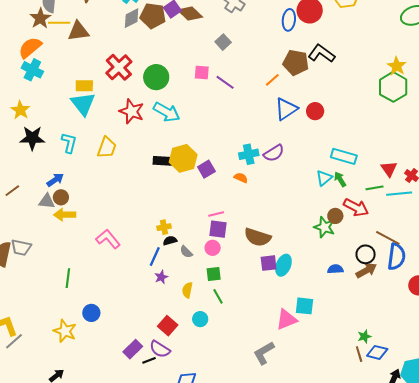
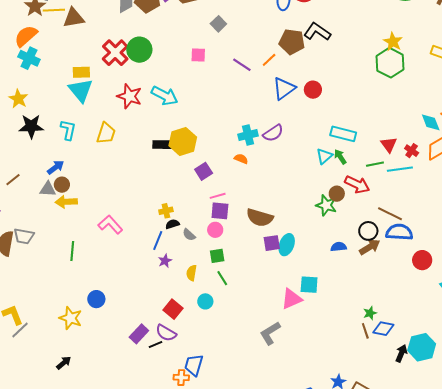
green circle: (156, 77) -> (139, 50), moved
purple line: (225, 82) -> (242, 65), moved
purple square: (206, 169) -> (204, 171), moved
blue semicircle: (396, 257) -> (399, 232), turned -92
green line: (68, 278) -> (72, 251), moved

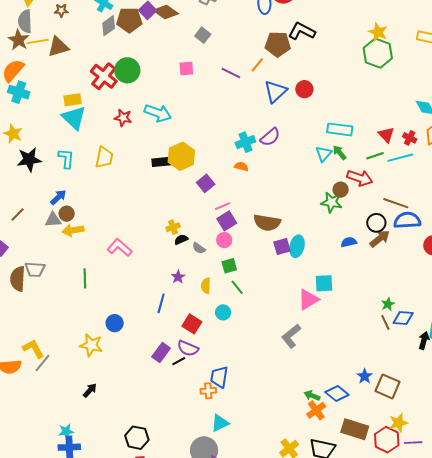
red star: (129, 96) -> (123, 118), size x0.7
purple square: (220, 211) -> (227, 221), turned -30
blue line: (158, 240) -> (161, 303), moved

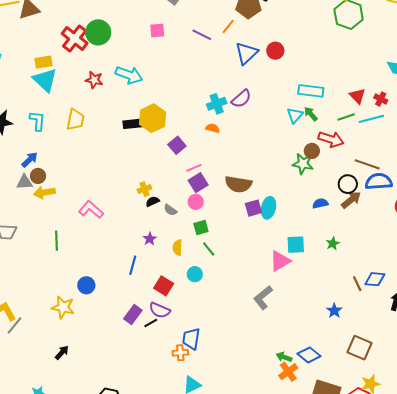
green star: (388, 304) -> (333, 244), moved
blue star: (365, 376) -> (334, 311), moved

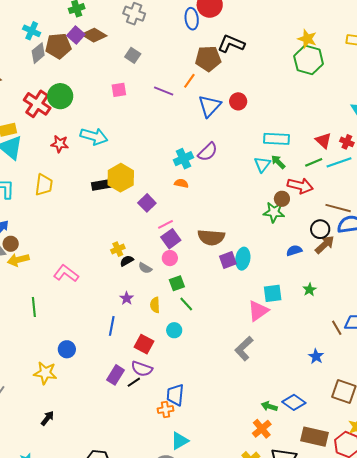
orange cross: (288, 372) -> (262, 429), moved

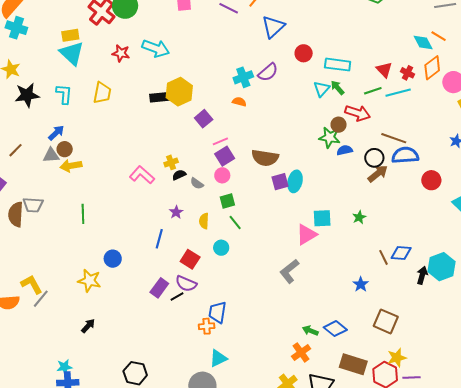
red circle: (238, 101) -> (304, 53), moved
blue semicircle: (294, 250) -> (345, 150), moved
pink L-shape: (66, 273) -> (142, 175), moved

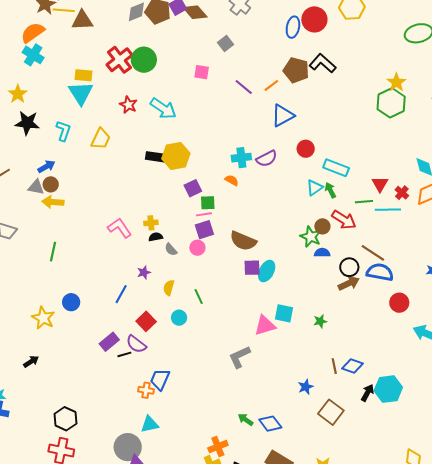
green square: (227, 201) -> (208, 203), moved
brown square: (386, 321) -> (331, 412), moved
orange cross: (301, 352) -> (218, 447), moved

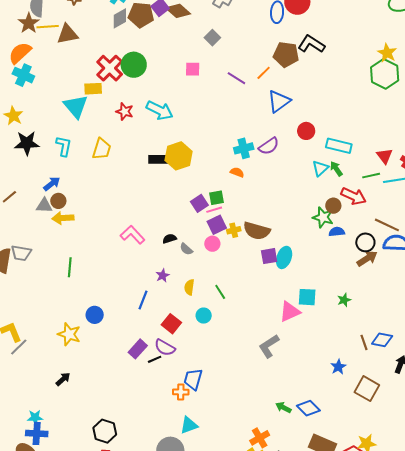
yellow rectangle: (84, 75) -> (93, 89), moved
purple square: (193, 188) -> (199, 203), moved
yellow cross: (151, 223) -> (234, 230), moved

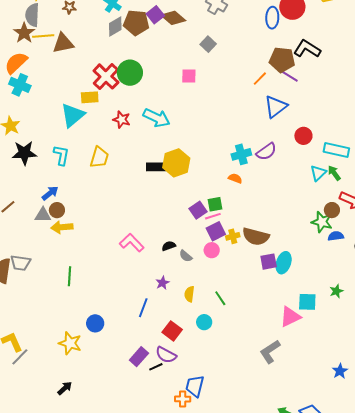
purple line: (236, 78) -> (289, 76), moved
cyan triangle: (76, 106) -> (73, 115), turned 32
green star: (344, 300) -> (336, 291), moved

